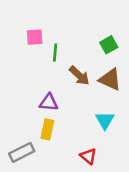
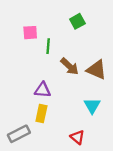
green square: (109, 45) -> (77, 21), moved

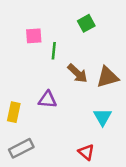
brown triangle: (97, 70) -> (108, 77), turned -40
yellow rectangle: (41, 114) -> (14, 112), moved

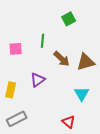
pink square: (34, 36) -> (16, 49), moved
purple triangle: (48, 100) -> (38, 80), turned -42

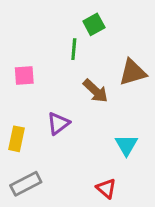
green square: (69, 19) -> (94, 24), moved
green line: (43, 41) -> (74, 49), moved
brown triangle: (86, 62) -> (133, 72), moved

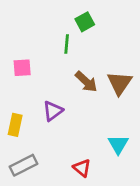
brown triangle: (133, 72) -> (120, 83), moved, turned -40
cyan triangle: (126, 145) -> (118, 144), moved
red triangle: (106, 188) -> (82, 168), moved

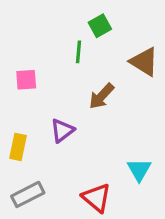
brown arrow: (86, 82) -> (102, 96), turned 90
brown triangle: (120, 83) -> (144, 62), moved, turned -32
red triangle: (82, 168) -> (97, 198), size x1.4

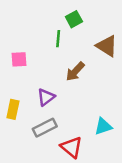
cyan triangle: (139, 170) -> (103, 126), turned 42
gray rectangle: (28, 194) -> (45, 128), moved

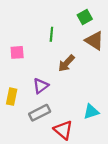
green square: (74, 19) -> (85, 17), moved

